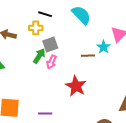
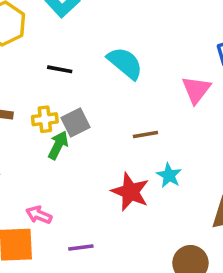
yellow cross: (36, 28) -> (45, 119), moved
cyan star: (104, 47) -> (169, 175), moved
pink arrow: (51, 62) -> (39, 215), moved, turned 96

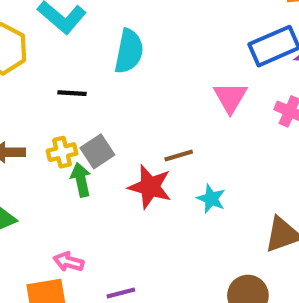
cyan semicircle: (125, 63) -> (129, 51), moved, turned 69
green arrow: (58, 145) -> (81, 180), turned -32
red star: (130, 192) -> (150, 187), moved

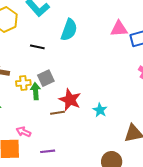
pink triangle: (230, 97) -> (119, 29), moved, turned 48
yellow cross: (62, 152) -> (23, 83), moved
brown line: (179, 155) -> (57, 113), moved

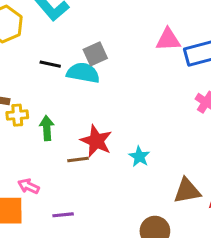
cyan semicircle: (69, 30) -> (83, 73), moved, turned -100
gray square: (46, 78) -> (95, 54), moved
yellow cross: (23, 83) -> (17, 115), moved

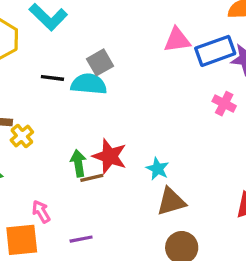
yellow cross: (17, 115) -> (22, 136), turned -30
green arrow: (47, 128) -> (78, 163), moved
pink arrow: (29, 186) -> (41, 212), turned 40
brown triangle: (187, 191) -> (171, 202), moved

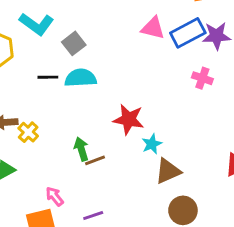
pink triangle: (177, 40) -> (153, 28), turned 30
gray square: (100, 62) -> (74, 43), moved
red star: (110, 156) -> (129, 119), moved
cyan star: (158, 169) -> (152, 144), turned 30

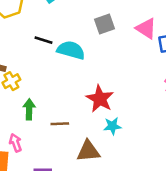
gray square: (74, 43) -> (105, 24), moved
green arrow: (81, 149) -> (29, 109), moved
brown triangle: (168, 171) -> (88, 151), moved

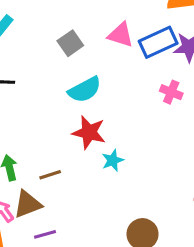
cyan semicircle: (71, 50) -> (85, 90), moved, turned 152
brown triangle: (88, 151) -> (28, 204), moved

